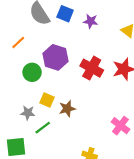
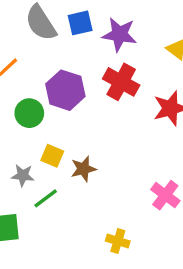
blue square: (65, 14) -> (80, 23), turned -35
purple star: (91, 21) -> (119, 34), size x1.5
red cross: (92, 68) -> (121, 82), moved

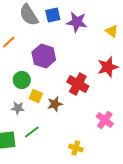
red cross: (121, 82) -> (78, 84), moved
green circle: (29, 113) -> (22, 80), moved
green line: (46, 198) -> (32, 132), moved

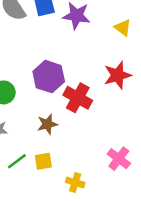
purple hexagon: (44, 56) -> (49, 77), moved
yellow square: (36, 96) -> (43, 161), moved, turned -32
pink cross: (105, 120) -> (119, 159), moved

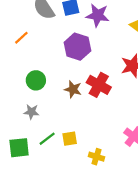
purple hexagon: (49, 77) -> (77, 47), moved
brown star: (47, 124) -> (73, 89), moved, turned 30

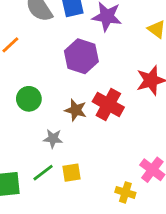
gray star: (31, 112) -> (53, 139), moved
yellow cross: (97, 157) -> (125, 192), moved

